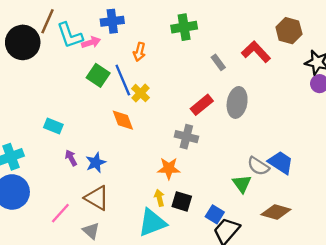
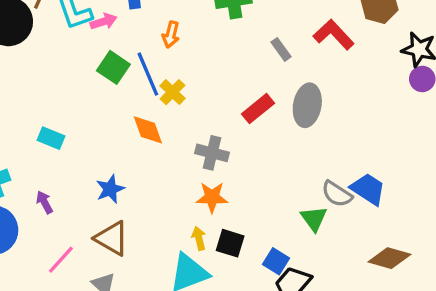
gray cross: (186, 137) -> (212, 153), moved
purple arrow: (71, 158) -> (44, 202), moved
brown diamond: (276, 212) -> (389, 258), moved

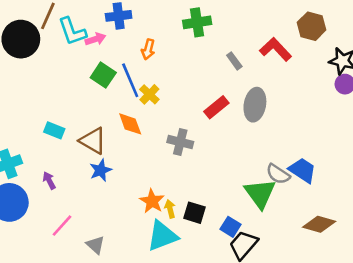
orange star: (212, 197) -> (152, 201), moved, turned 30
green triangle: (314, 219) -> (260, 193), size x1.5
brown triangle: (112, 238) -> (93, 141), moved

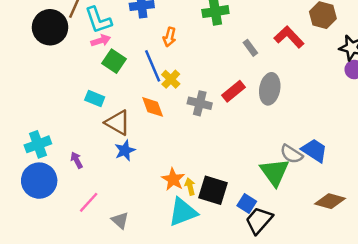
pink arrow: (95, 39) -> (101, 41), moved
green square: (103, 75) -> (114, 61), moved
cyan rectangle: (54, 130) -> (95, 98), moved
gray cross: (180, 142) -> (200, 103), moved
black square: (194, 213) -> (213, 190), size x1.4

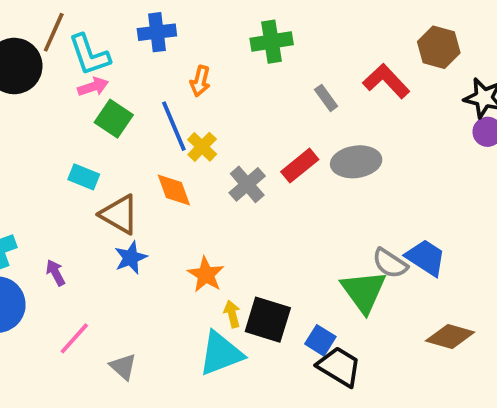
gray ellipse: (270, 89) -> (356, 162), turned 72
gray cross: (200, 103) -> (247, 184), turned 35
orange star: (173, 179) -> (206, 275), moved
black trapezoid: (259, 220) -> (339, 367), turned 80

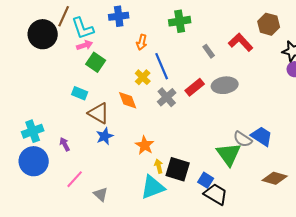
blue line: (174, 126) -> (162, 66), moved

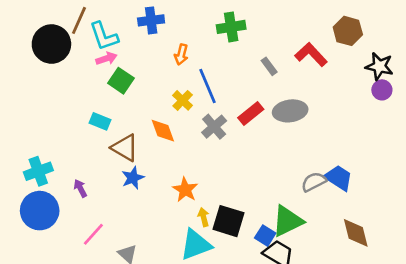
gray semicircle: (243, 139) -> (314, 182), turned 120
green triangle: (229, 154) -> (287, 221), moved, turned 40
brown diamond: (275, 178) -> (356, 233), turned 60

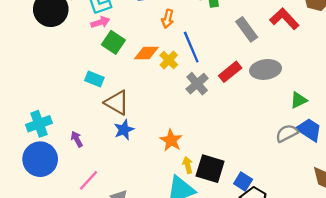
gray rectangle: (269, 66) -> (247, 29), size x1.5
orange diamond: (163, 131) -> (146, 53), moved, turned -70
green triangle: (287, 221) -> (299, 100), moved, size x0.6

